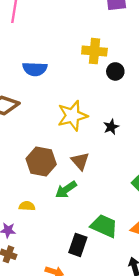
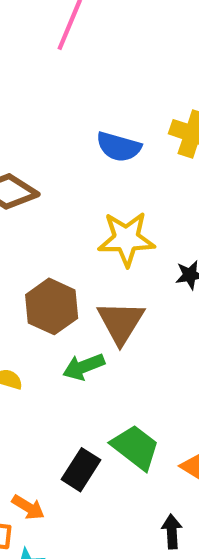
blue semicircle: (35, 69) -> (119, 147), moved
brown triangle: (80, 161) -> (121, 322), size x1.4

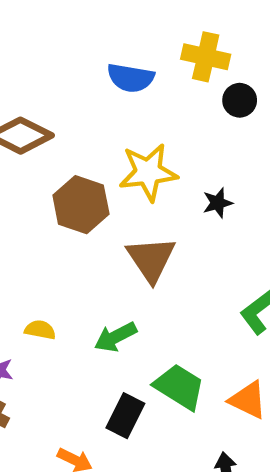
brown hexagon: (52, 306) -> (81, 205), moved
green arrow: (84, 367) -> (116, 337), moved

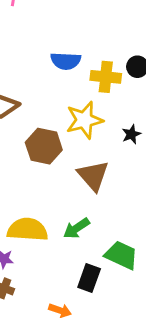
yellow cross: (206, 57) -> (106, 77), moved
yellow semicircle: (40, 330) -> (28, 230), size x2.0

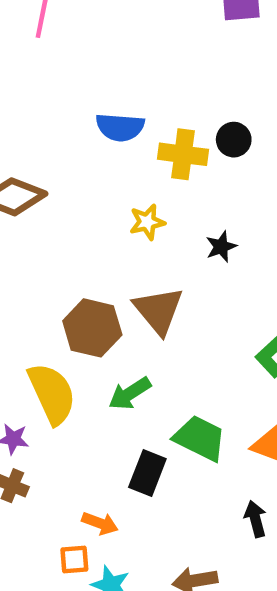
yellow star: (84, 120) -> (147, 222), size x0.6
brown hexagon: (44, 146) -> (92, 328), moved
yellow semicircle: (28, 230) -> (52, 393), turned 60

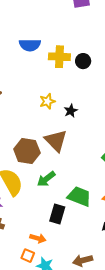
blue semicircle: (120, 127) -> (30, 45), moved
yellow cross: (183, 154) -> (59, 57), moved
black star: (221, 247) -> (71, 111), moved
orange square: (74, 559) -> (28, 256), turned 32

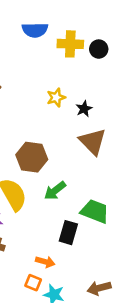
brown triangle: (56, 141) -> (93, 142), moved

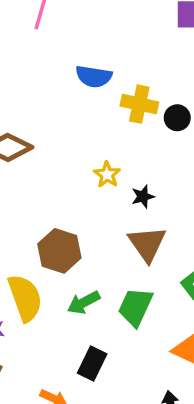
yellow star: (56, 98) -> (107, 175), turned -30
green trapezoid: (95, 211) -> (135, 307), moved, turned -96

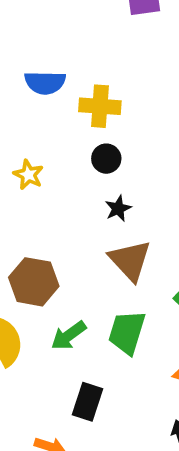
black circle: (177, 118) -> (106, 159), moved
yellow star: (107, 175) -> (28, 175), moved

